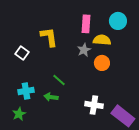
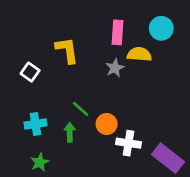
orange circle: (102, 63) -> (107, 124), moved
green arrow: (51, 97) -> (70, 132), turned 80
green star: (19, 114) -> (40, 162), moved

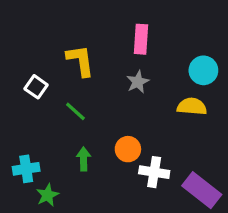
cyan circle: (161, 28) -> (203, 70), moved
yellow semicircle: (139, 54) -> (192, 106), moved
green line: (81, 109) -> (75, 111), moved
cyan cross: (36, 124) -> (26, 169), moved

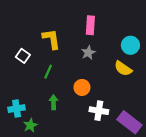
yellow semicircle: (192, 106) -> (123, 68), turned -150
green line: (75, 111) -> (48, 72), turned 72
orange circle: (128, 149) -> (82, 87), moved

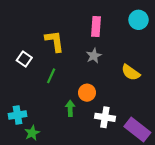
cyan circle: (130, 45) -> (139, 20), moved
green arrow: (53, 102) -> (70, 108), moved

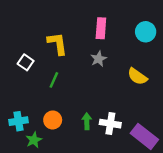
cyan circle: (139, 20) -> (146, 32), moved
orange circle: (87, 93) -> (53, 120), moved
green arrow: (70, 108) -> (87, 121), moved

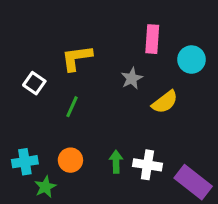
pink rectangle: (101, 28) -> (152, 39), moved
cyan circle: (146, 32) -> (191, 60), moved
yellow L-shape: (57, 44) -> (77, 58), turned -90
yellow semicircle: (137, 76) -> (165, 102), moved, turned -72

